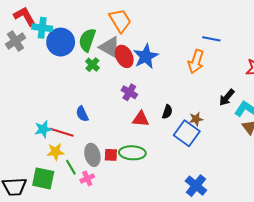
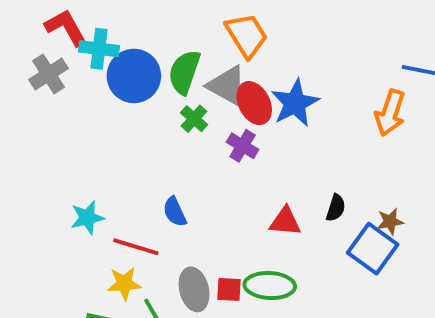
purple cross: (129, 92) -> (243, 146), moved
cyan star: (43, 129) -> (87, 218), moved

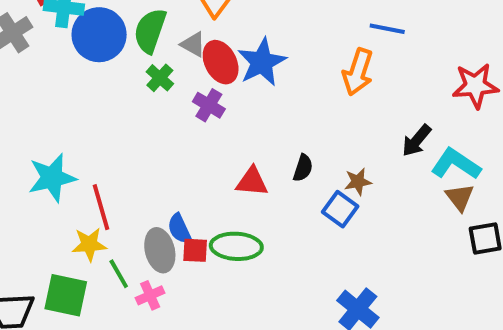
gray triangle: (227, 86) -> (193, 44), size x0.6
blue semicircle: (175, 212) -> (179, 229), moved
cyan star: (87, 218) -> (52, 178), size x1.4
red line: (136, 247) -> (101, 207), turned 57
blue square: (373, 249) -> (340, 209), size x0.7

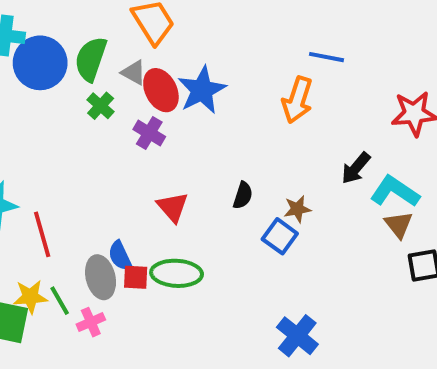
red triangle: (252, 182) -> (173, 207), moved, turned 44
yellow star: (89, 244) -> (30, 297), moved

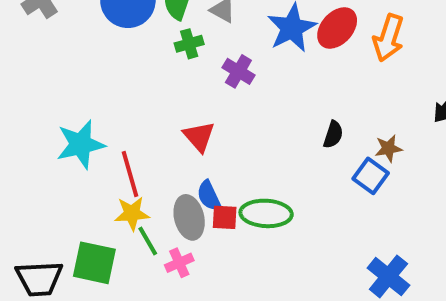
red ellipse: (161, 90) -> (337, 28), moved, turned 69
green cross: (101, 106) -> (189, 44), turned 32
red triangle: (173, 207) -> (199, 136), moved
yellow star: (30, 297) -> (132, 213), moved

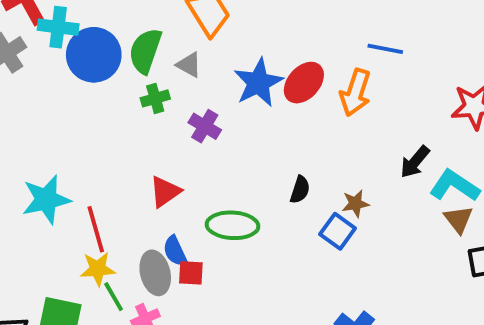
red triangle: (199, 136) -> (165, 192), turned 36
green ellipse: (266, 213) -> (233, 225), moved

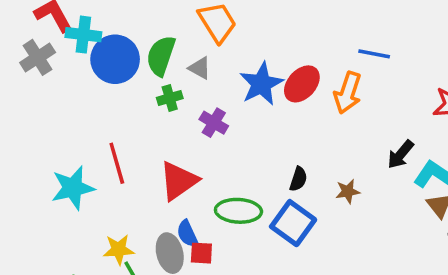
red triangle: (165, 192) -> (179, 181), size x1.4
red line: (96, 229) -> (117, 163), moved
blue square: (338, 231) -> (293, 223), moved, size x1.4

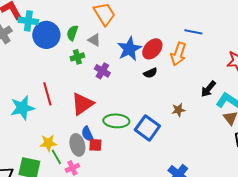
green semicircle: (161, 56) -> (72, 33), size x0.7
black semicircle: (298, 179) -> (150, 73), moved, turned 48

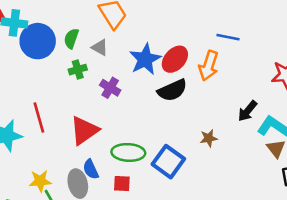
black semicircle: (150, 73) -> (172, 90), size x1.6
red square: (95, 145) -> (122, 184), moved

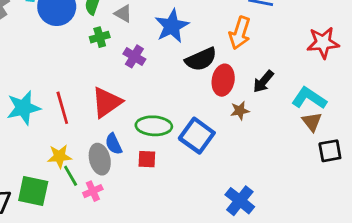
red ellipse: (175, 59) -> (223, 80), moved, turned -32
black arrow: (247, 111) -> (263, 81), moved
red line: (39, 117) -> (62, 108), moved

